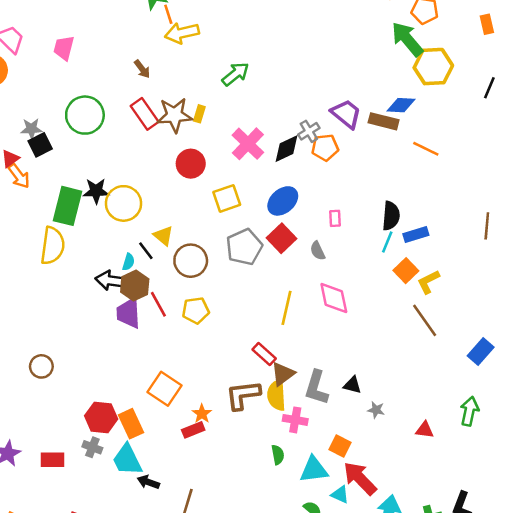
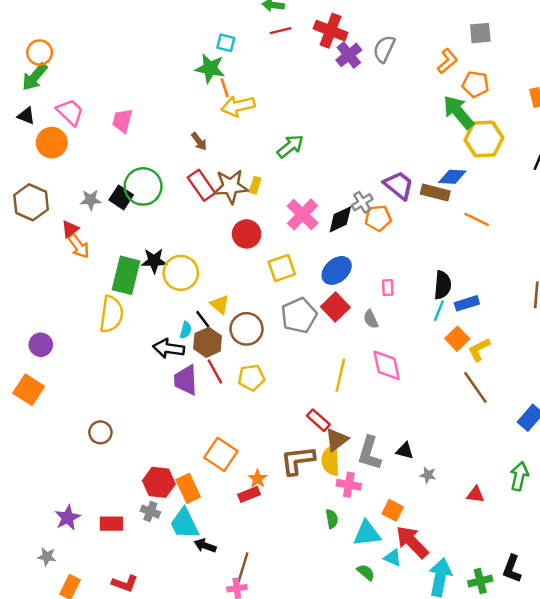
black square: (40, 145) -> (121, 197), moved, turned -30
brown hexagon: (135, 286) -> (208, 342), moved

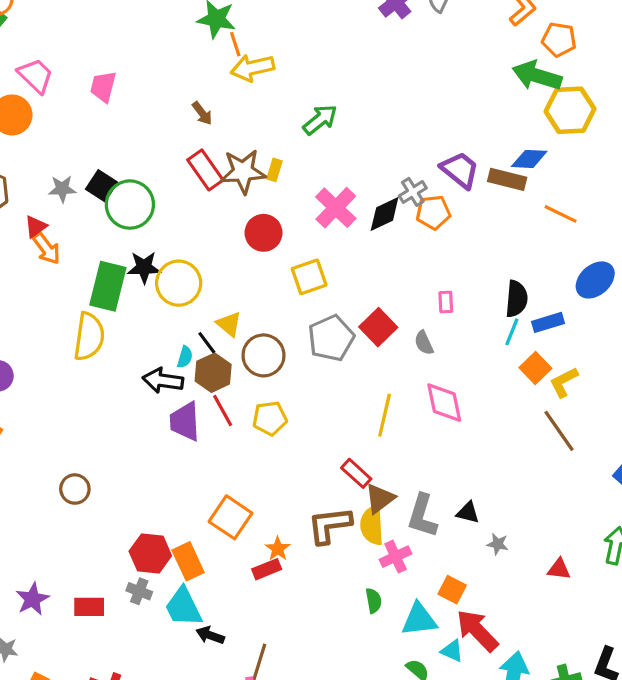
green arrow: (458, 112) -> (537, 76), turned -33
green circle: (143, 186) -> (130, 205), moved
blue ellipse: (337, 270) -> (595, 280), moved
pink cross: (349, 485) -> (396, 557), turned -35

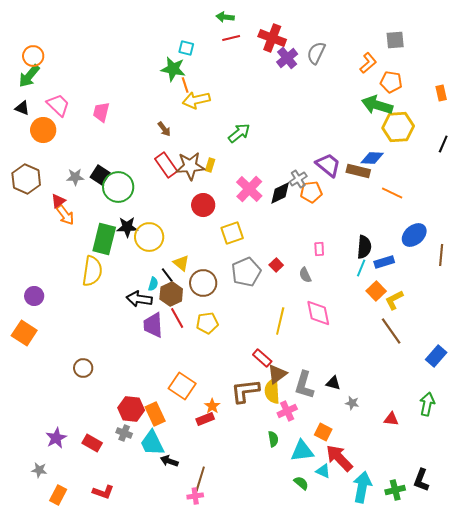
red square: (378, 327) -> (276, 265), size x0.6
red rectangle: (89, 607) -> (92, 443), turned 30

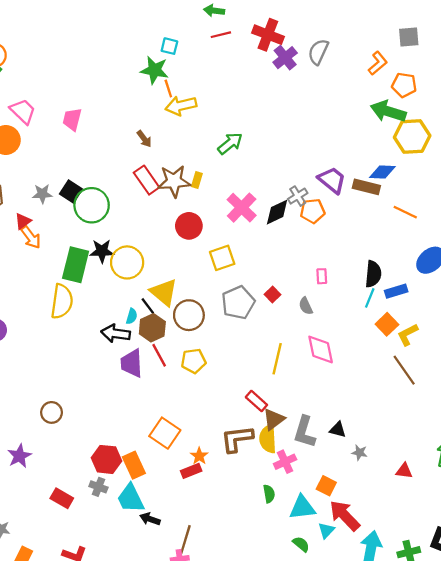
yellow triangle: (181, 263) -> (164, 292), size x1.5
purple star: (56, 438) -> (19, 456), moved
cyan triangle: (323, 471) -> (326, 530), turned 49

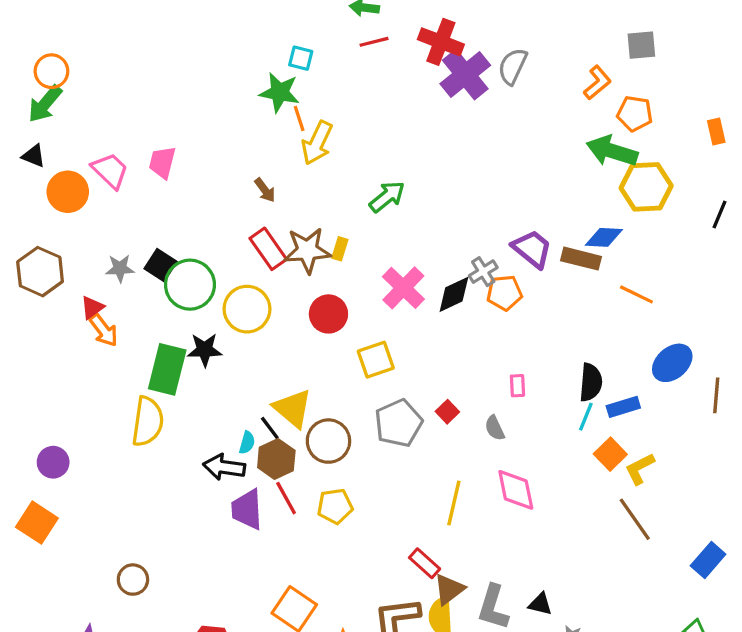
purple cross: (285, 58) -> (465, 74), size x1.4
yellow arrow: (181, 106) -> (317, 143), turned -52
pink trapezoid: (23, 111) -> (110, 171), moved
yellow circle: (127, 262) -> (247, 309), moved

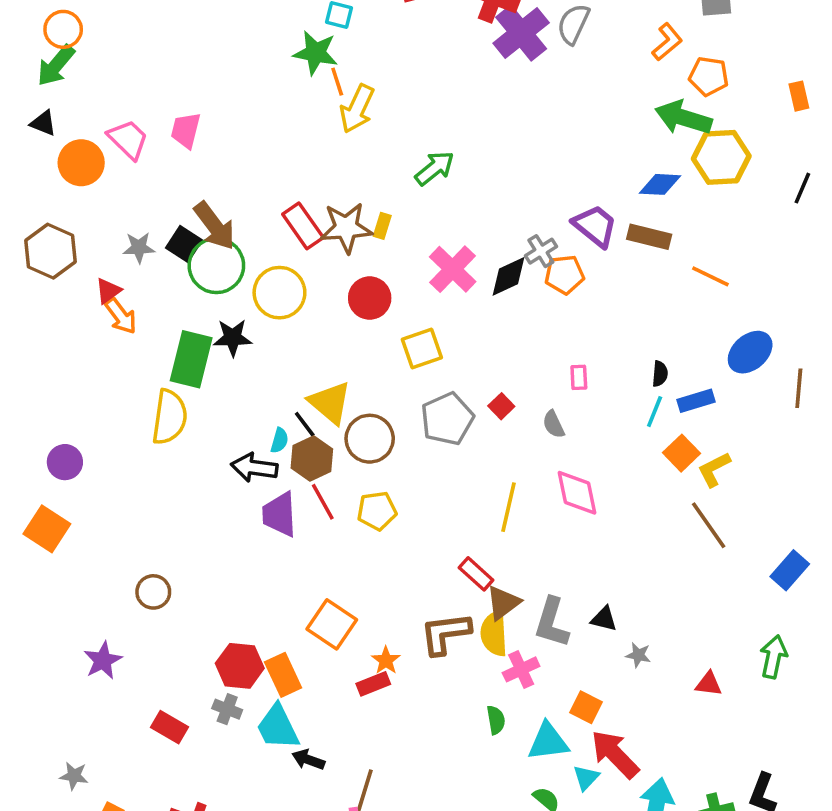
brown arrow: (265, 190) -> (215, 226), moved, size x1.8
blue diamond: (604, 237) -> (660, 184), moved
black semicircle: (591, 382) -> (660, 374), size x0.6

